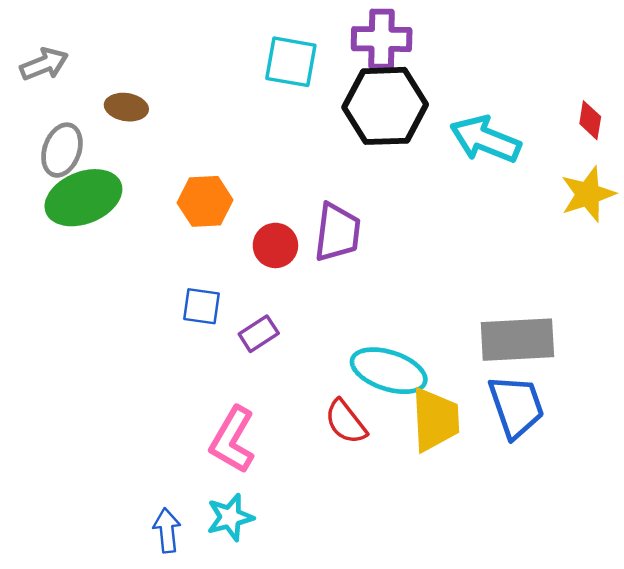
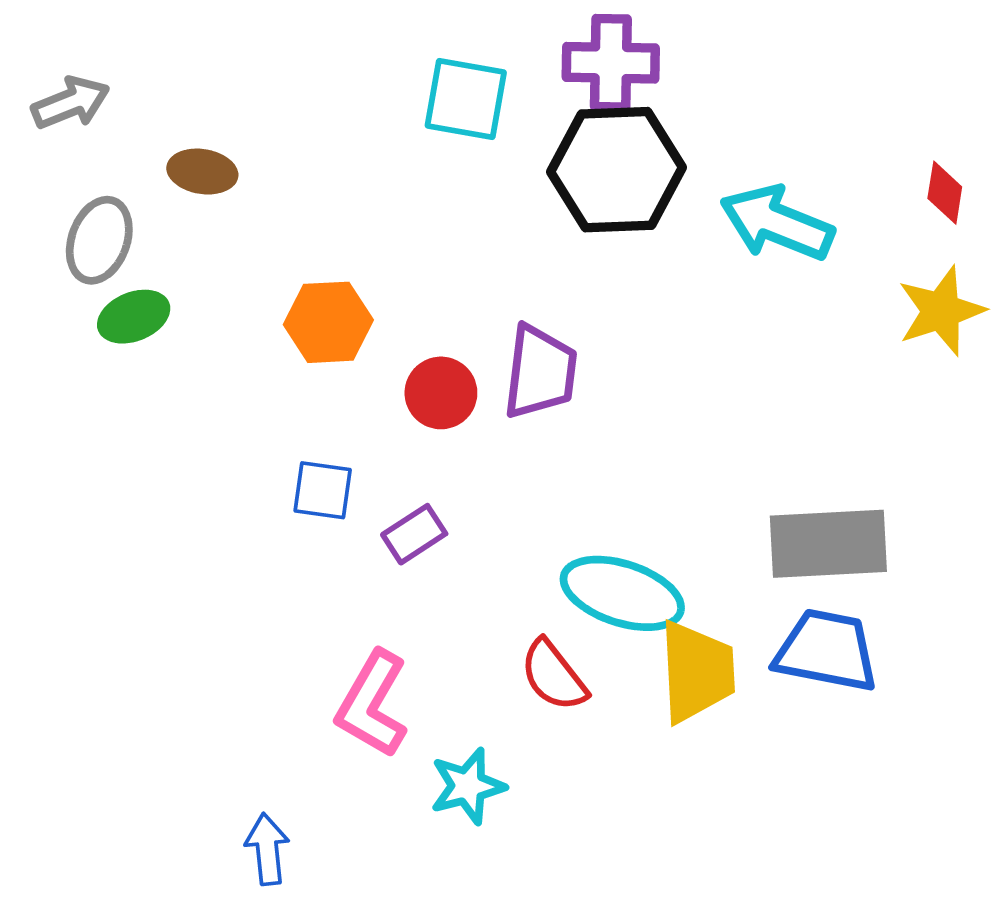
green ellipse: (83, 198) -> (134, 317), size x0.6
blue trapezoid: (516, 406) -> (827, 651), turned -60
cyan star: (230, 517) -> (468, 786), moved

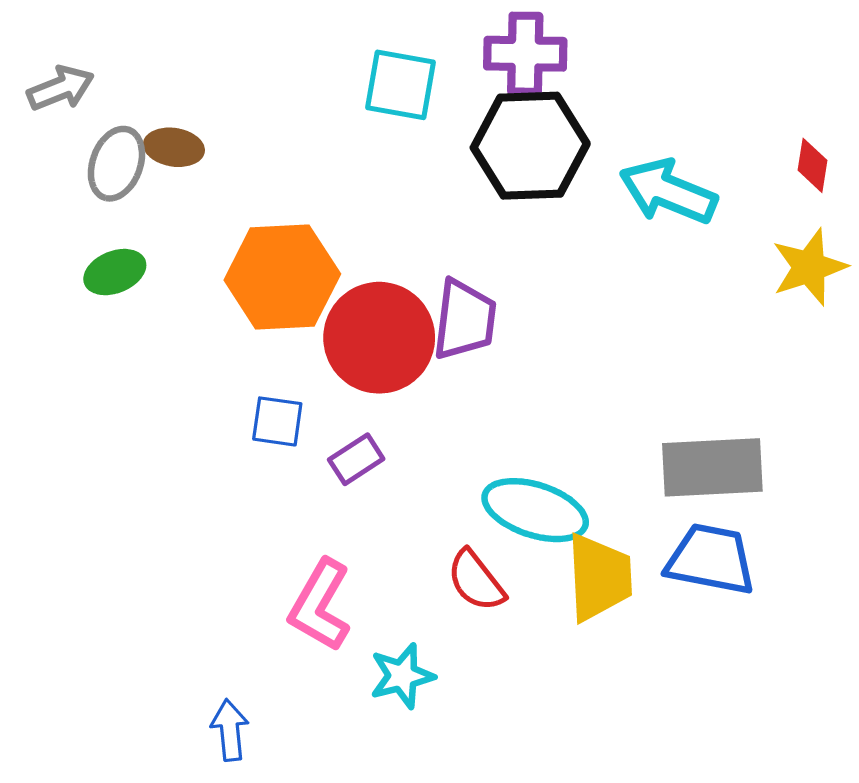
gray ellipse: (99, 240) -> (116, 164), moved
orange hexagon: (328, 322) -> (282, 277), size x1.5
red circle: (441, 393) -> (379, 338), size x1.8

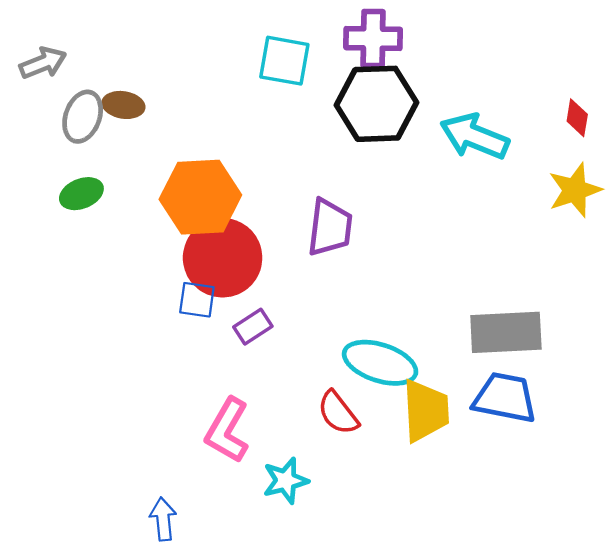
red circle: (379, 338) -> (223, 258), moved

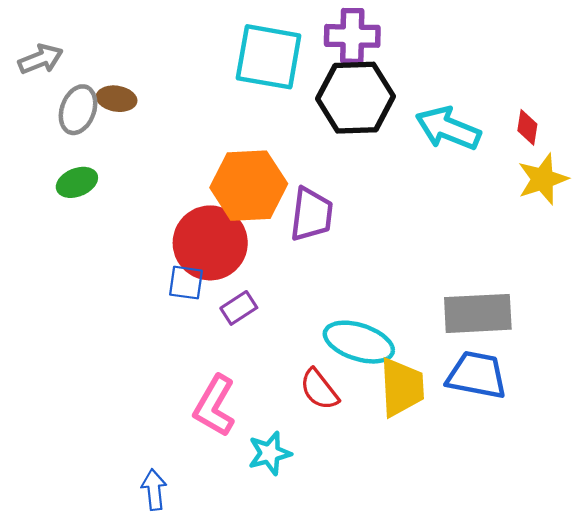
cyan square: (284, 61) -> (269, 57), size x1.4
red diamond: (577, 118) -> (527, 127), moved
orange hexagon: (200, 197) -> (249, 186), moved

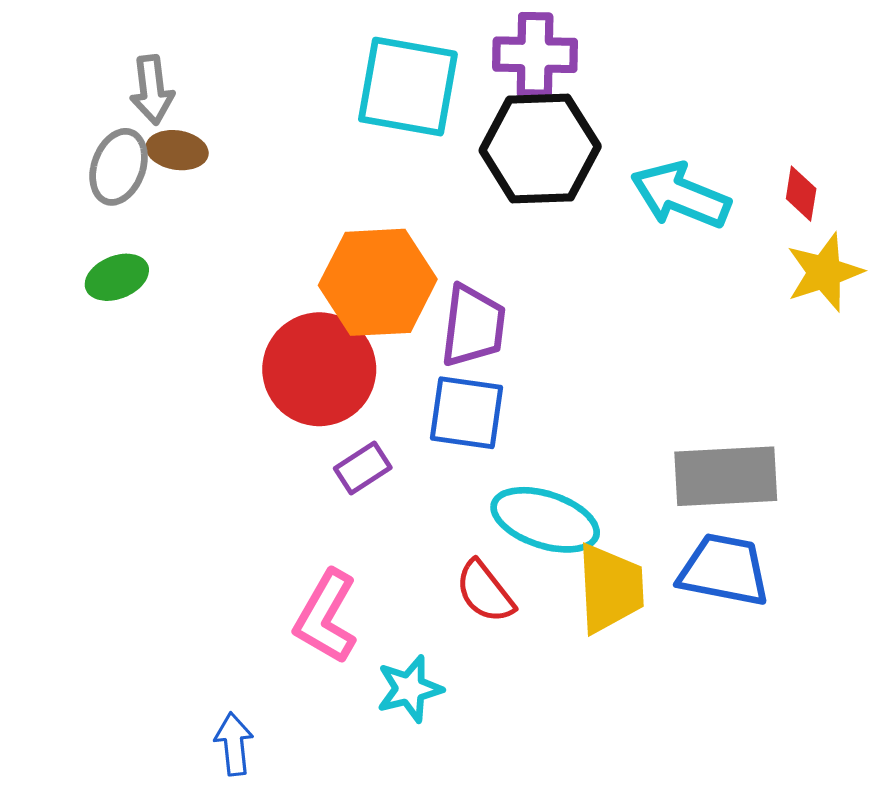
gray arrow: (41, 59) -> (152, 90), moved, turned 105
blue square: (186, 283) -> (466, 413), moved, size x1.4

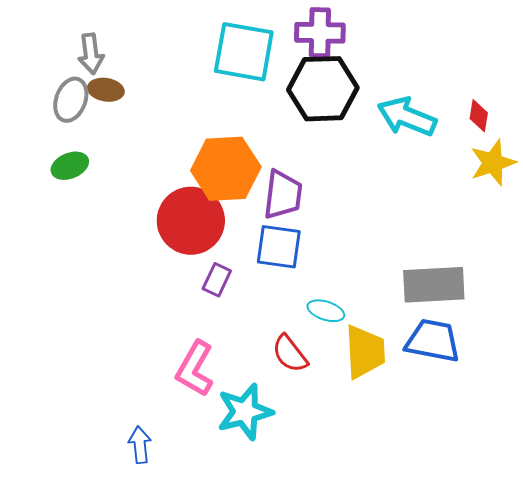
purple rectangle: (363, 468) -> (217, 280), turned -32
cyan ellipse: (545, 520) -> (326, 311), size x0.6
cyan star: (410, 689) -> (245, 412), size x1.4

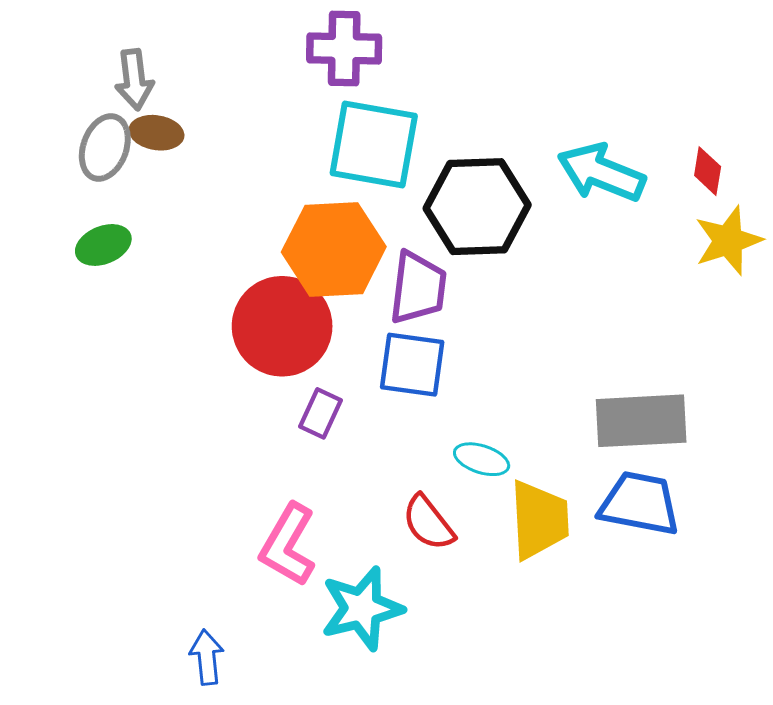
purple cross: (320, 33) -> (344, 48), moved
cyan square: (244, 52) -> (374, 145), moved
black hexagon: (323, 89) -> (477, 207), moved

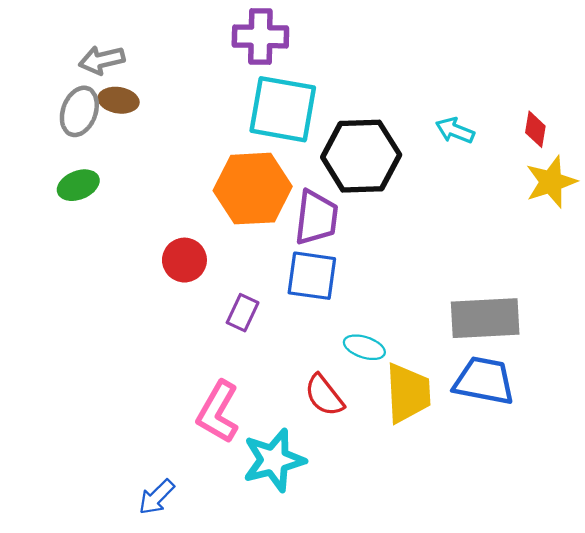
gray arrow: (134, 80) -> (102, 60), turned 84
cyan arrow: (601, 173) -> (455, 130), size x0.6
red circle: (282, 326) -> (184, 260), moved, size x0.6
blue arrow: (207, 657) -> (156, 497), turned -129

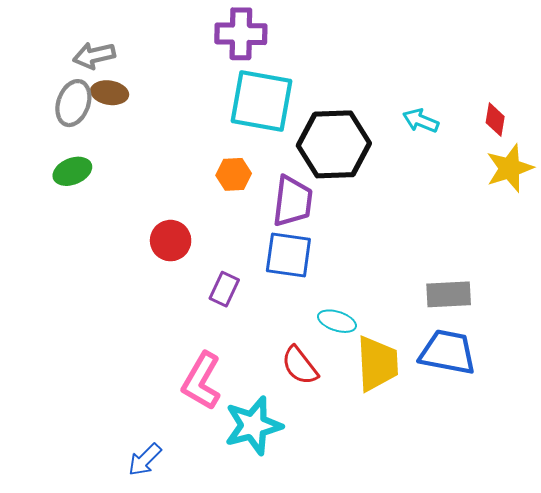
orange hexagon: (253, 189) -> (234, 174), size x0.5
gray rectangle: (485, 318) -> (449, 294), size x0.7

